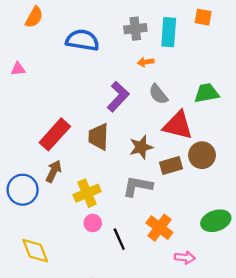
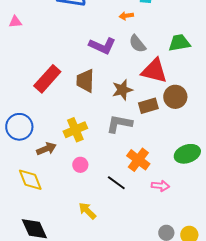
purple L-shape: (118, 97) -> (102, 46), turned 72
brown arrow: (54, 171) -> (46, 149), moved, turned 42
pink circle: (93, 223) -> (80, 165), moved
black line: (119, 239) -> (116, 183), moved, turned -30

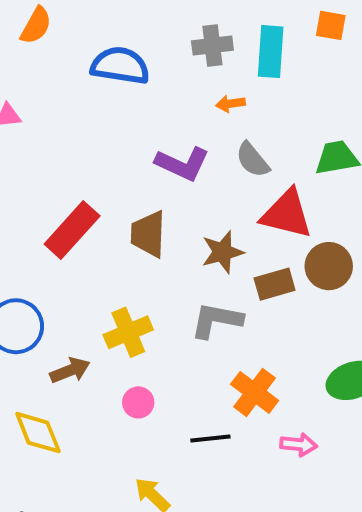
black line: (116, 183) -> (210, 439), turned -42

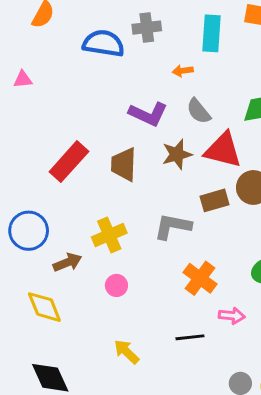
gray cross: (212, 45) -> (147, 28), moved
brown star: (222, 252) -> (177, 154), moved
black line: (210, 439) -> (190, 337), moved

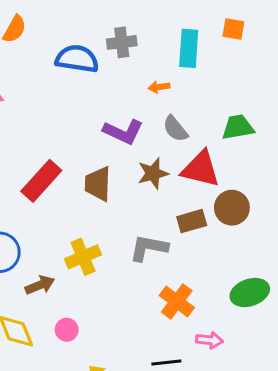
pink circle: (116, 285) -> (67, 330), moved

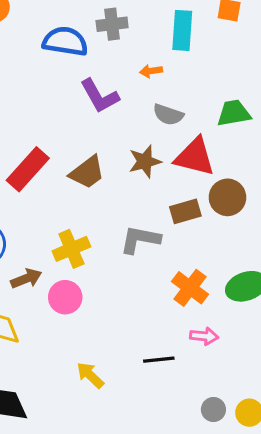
gray semicircle: (175, 129) -> (168, 115), turned -32
purple L-shape: (123, 132) -> (100, 96), moved, turned 36
brown trapezoid: (98, 184) -> (87, 172), turned -129
orange cross: (177, 301) -> (190, 288), moved
pink circle: (67, 330) -> (65, 297), moved, size x1.4

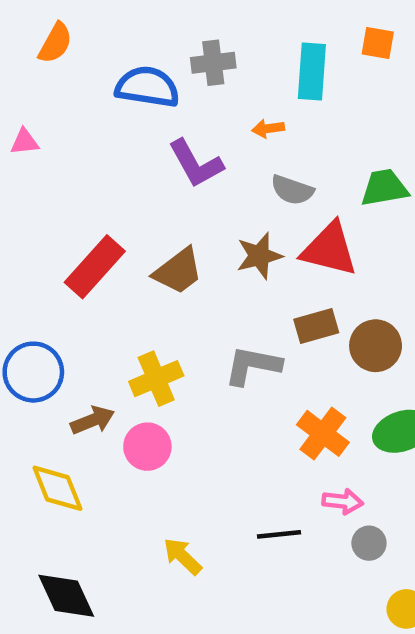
brown circle: (227, 197) -> (376, 346), moved
gray circle: (213, 410) -> (369, 543), moved

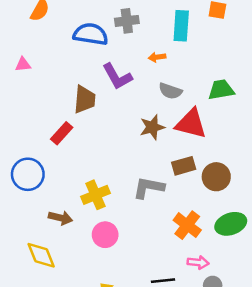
red rectangle: (95, 267) -> (62, 133), size x0.7
brown trapezoid: (178, 271) -> (85, 99), moved, turned -48
blue circle: (33, 372) -> (28, 174), moved
brown arrow: (93, 420) -> (60, 218), turned 35
pink circle: (147, 447) -> (105, 235), moved

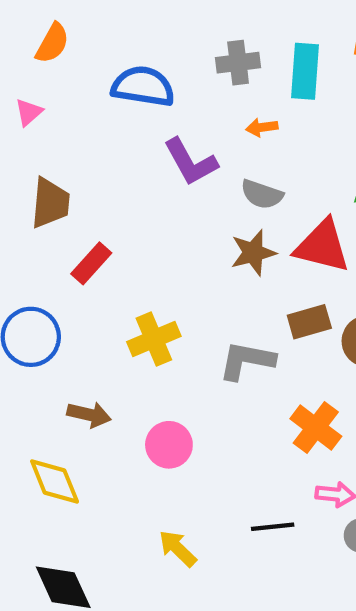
gray cross: (127, 21) -> (238, 63), moved
pink triangle: (23, 64) -> (29, 112), moved, turned -35
gray semicircle: (170, 91) -> (262, 194), moved
brown trapezoid: (85, 99) -> (50, 203), moved
yellow cross: (95, 195) -> (154, 339), moved

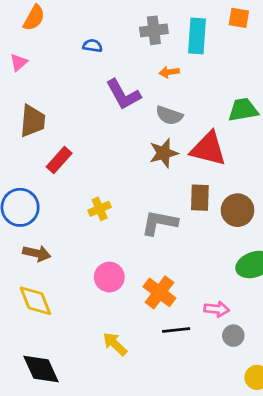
blue semicircle: (143, 86) -> (93, 46), size x0.5
brown rectangle: (309, 322) -> (200, 198), turned -72
yellow cross: (154, 339) -> (100, 209), size x0.7
brown arrow: (89, 415) -> (37, 253), moved
orange cross: (316, 428) -> (159, 292), moved

